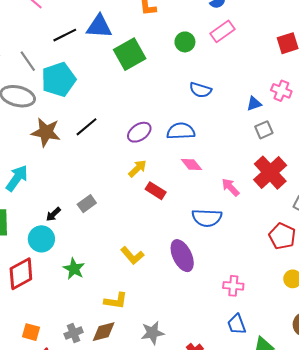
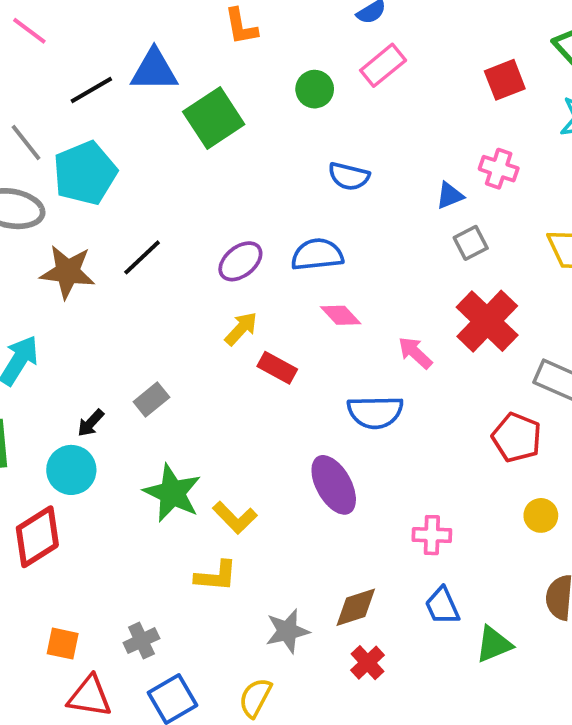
yellow L-shape: (132, 256) -> (235, 518), moved
green star: (74, 269) -> (172, 493), moved, size x1.4
brown diamond: (104, 332) -> (356, 607), moved

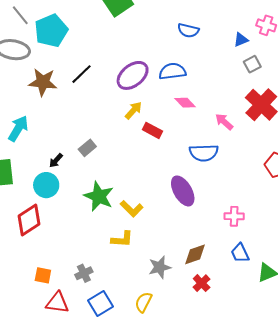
purple ellipse: (240, 261) -> (133, 75), size x1.4

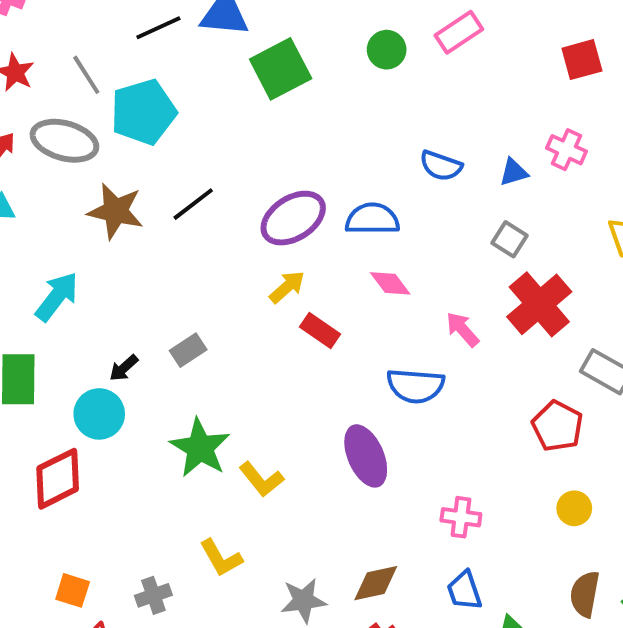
blue semicircle: (188, 30) -> (441, 166), moved
gray square: (252, 64) -> (510, 239), moved, turned -36
yellow L-shape: (122, 239) -> (221, 558), moved, turned 50

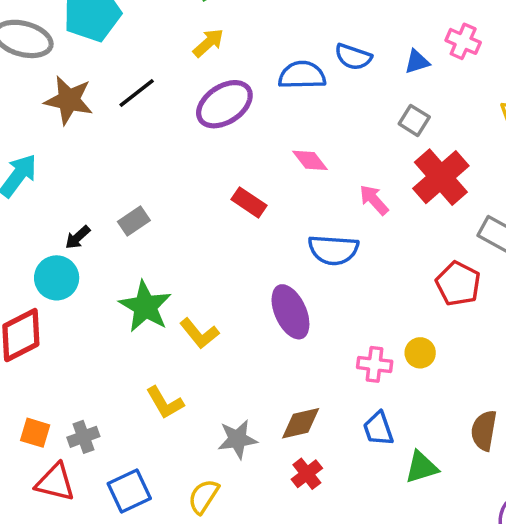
blue semicircle: (372, 219) -> (302, 75), moved
yellow arrow: (287, 287) -> (208, 43), moved
yellow circle: (574, 508) -> (420, 353), moved
gray cross: (153, 595) -> (83, 437), moved

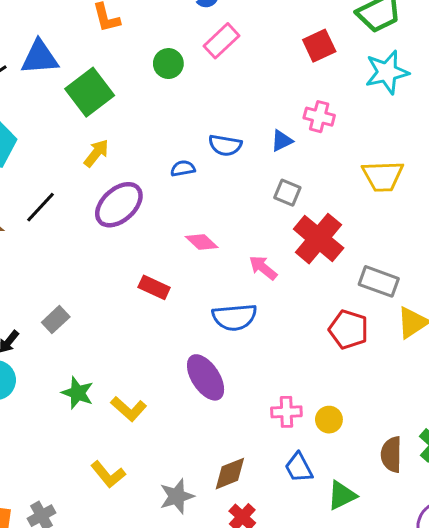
blue semicircle: (302, 75) -> (183, 168), size x0.6
green star: (145, 306) -> (78, 393), size x0.7
yellow circle: (420, 353) -> (329, 420), moved

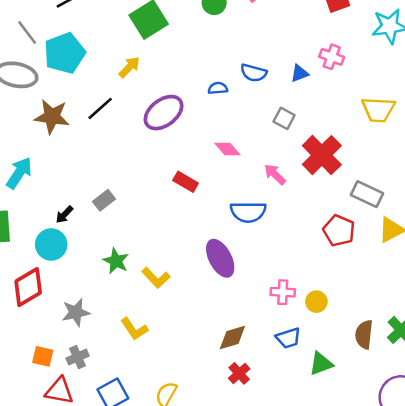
yellow arrow: (96, 153) -> (129, 67), moved
gray square: (287, 193) -> (284, 118), moved
blue trapezoid: (299, 468) -> (288, 338), turned -85
gray star: (177, 496) -> (76, 312), moved

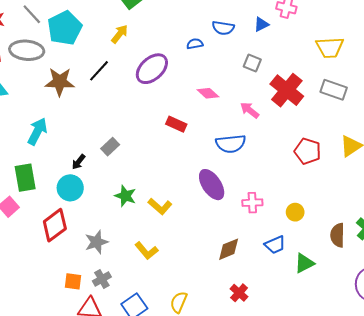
gray rectangle: (367, 194) -> (334, 90), moved
pink cross: (283, 292) -> (252, 203), moved
red cross: (239, 373) -> (239, 293), moved

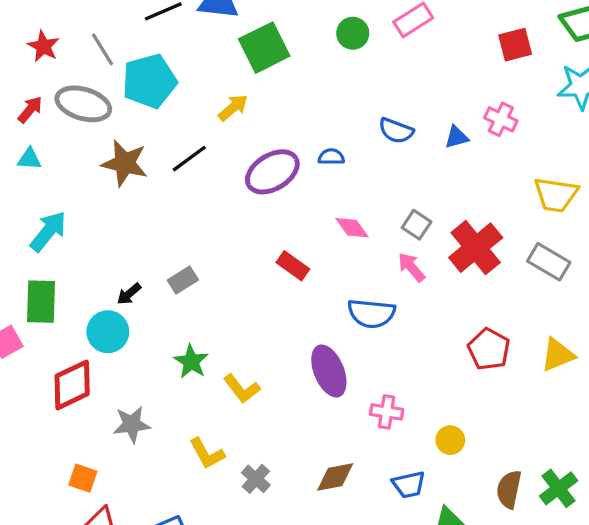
blue semicircle: (195, 44) -> (331, 157), moved
gray square: (252, 63) -> (417, 225), moved
cyan arrow: (37, 131) -> (48, 231), moved
gray cross: (102, 279) -> (256, 479), moved, turned -30

